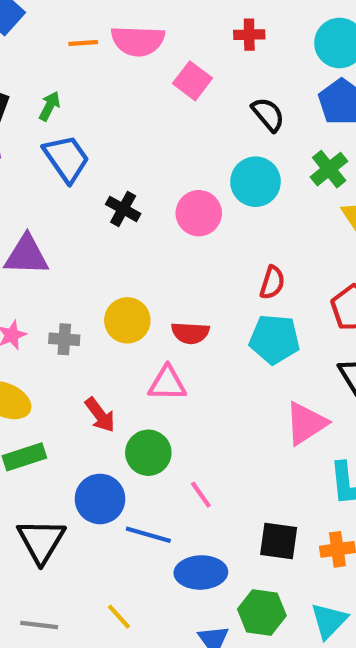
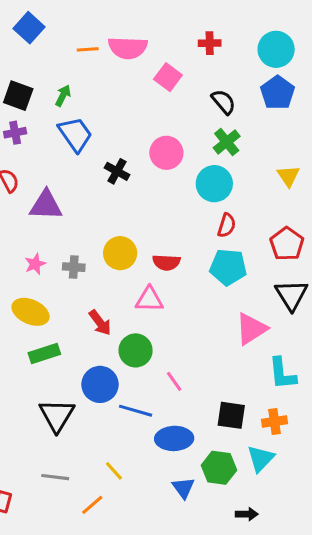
green cross: (329, 169) -> (227, 142), moved
cyan circle: (255, 182) -> (214, 184), moved
pink circle: (199, 213) -> (166, 153), moved
cyan triangle: (329, 621) -> (261, 459), moved

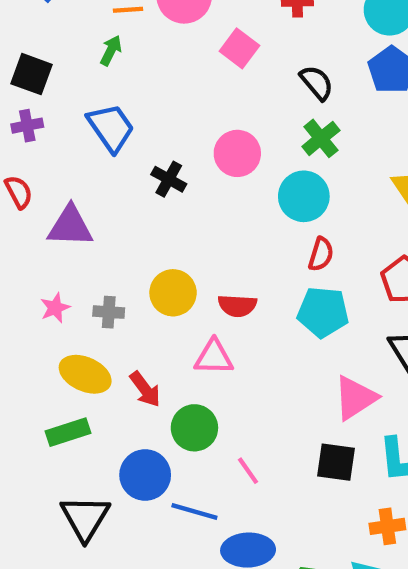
green arrow: (63, 96) -> (111, 51), moved
yellow ellipse: (31, 312) -> (85, 374), moved
black square: (231, 415) -> (336, 462), moved

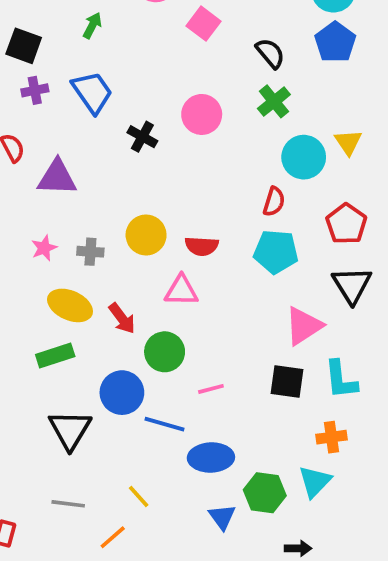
purple cross: (27, 126) -> (35, 90), moved
cyan circle: (304, 196) -> (304, 157), moved
pink line: (248, 471) -> (211, 389), turned -70

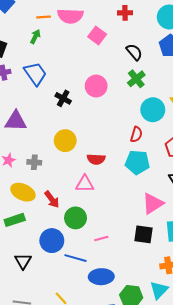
yellow circle: (146, 235) -> (65, 141), moved
black triangle: (70, 430) -> (23, 261), size x0.7

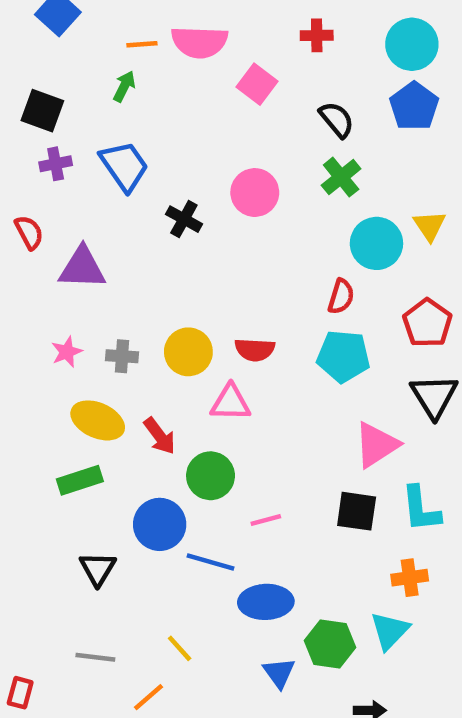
yellow circle: (65, 141) -> (188, 352), moved

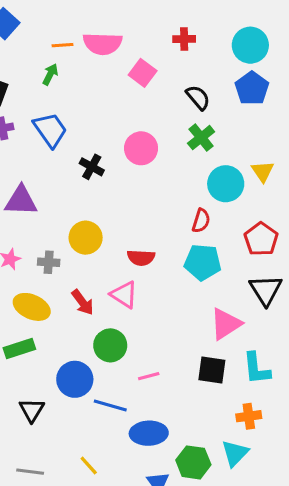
yellow circle: (188, 352) -> (86, 238), moved
pink triangle: (230, 403) -> (124, 295), turned 32
red arrow: (160, 436) -> (83, 302), moved

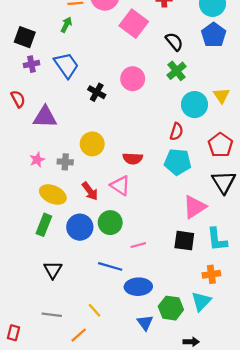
pink square: (143, 73) -> (134, 24), size x1.4
green rectangle: (19, 348) -> (44, 225), turned -50
blue circle: (75, 379) -> (80, 227), moved

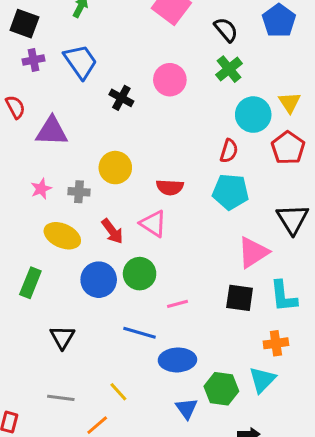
red pentagon: (220, 145) -> (288, 148), moved
green rectangle: (44, 225) -> (30, 283), moved

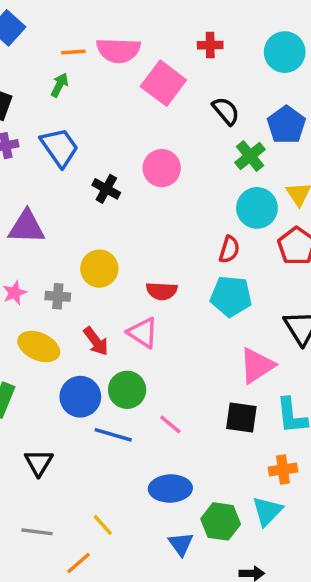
blue pentagon: (279, 21) -> (286, 125), moved
green cross: (229, 69) -> (250, 156), moved
pink line: (177, 304) -> (170, 424), turned 55
blue line: (140, 333) -> (113, 435), moved

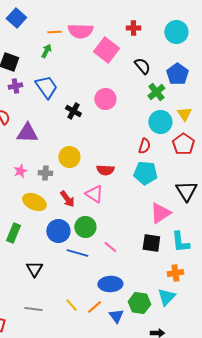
orange line: (79, 563) -> (94, 307), moved

